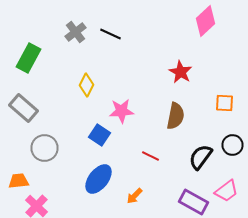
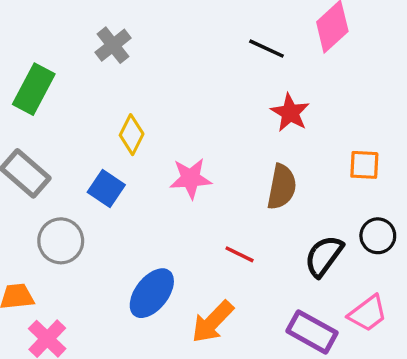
black line: (110, 34) -> (266, 49), moved
blue square: (100, 135) -> (106, 189), moved
orange arrow: (134, 196) -> (213, 322), size x1.6

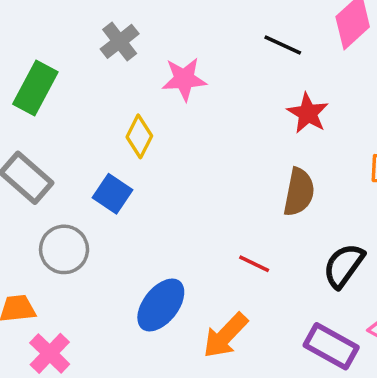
pink star: (191, 178) -> (184, 79), moved

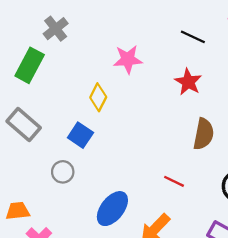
gray cross: (120, 41) -> (56, 29), moved
red star: (308, 113) -> (188, 82), moved
gray circle: (64, 249) -> (63, 172), moved, size x0.7

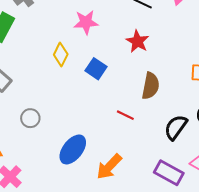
blue square: (80, 135) -> (96, 69), moved
red line: (174, 181) -> (125, 115), moved

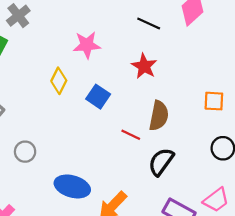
red line: (125, 115) -> (131, 135), moved
black semicircle: (176, 127) -> (161, 162), moved
blue ellipse: (73, 149) -> (72, 186), turned 68

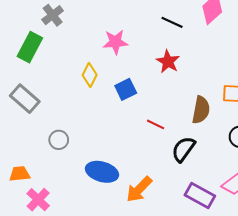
blue square: (98, 97) -> (126, 89), turned 30
brown semicircle: (159, 116) -> (201, 110), moved

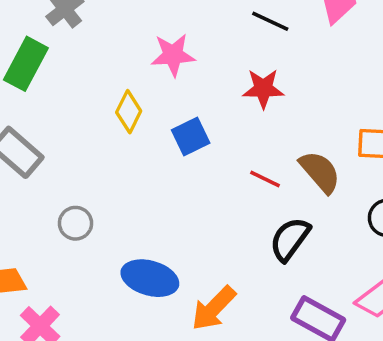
red star: (168, 62) -> (263, 89), turned -30
brown semicircle: (201, 110) -> (320, 172), turned -52
red line: (156, 124) -> (265, 179), moved

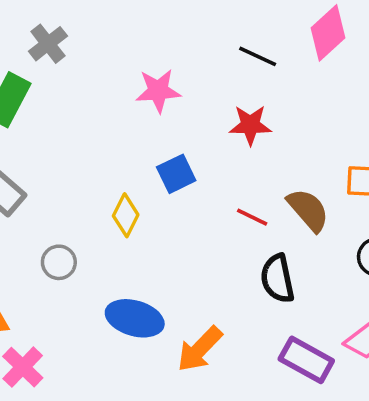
yellow diamond: (129, 112) -> (126, 215), moved
black semicircle: (290, 239) -> (277, 279), turned -48

